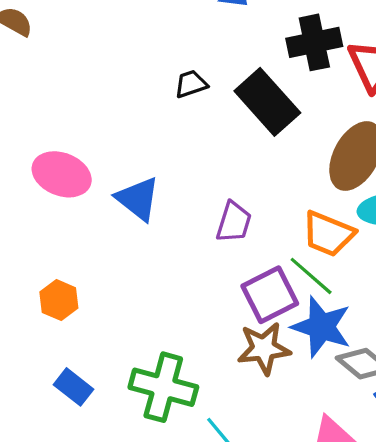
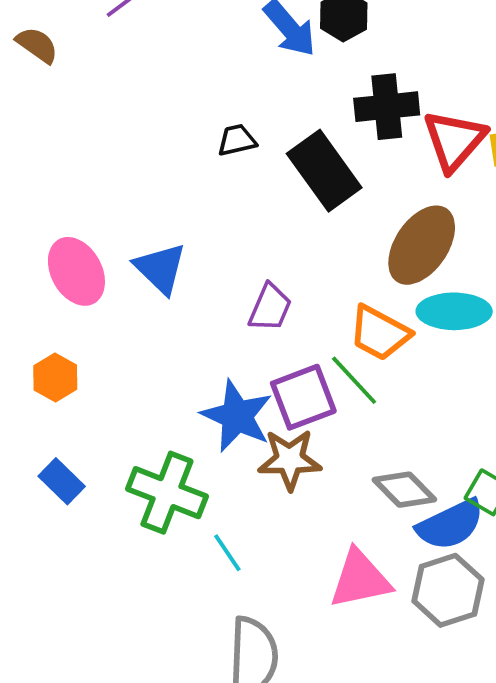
pink ellipse: (62, 174) -> (76, 271), moved, turned 34
blue star: (321, 327) -> (237, 416), moved

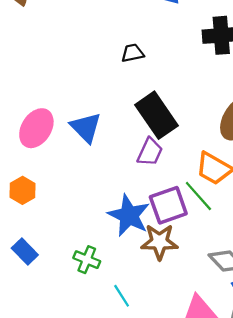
black rectangle: (324, 171) -> (157, 115), moved
pink ellipse: (76, 271) -> (36, 128), turned 60
green cross: (167, 493) -> (87, 260), size x0.6

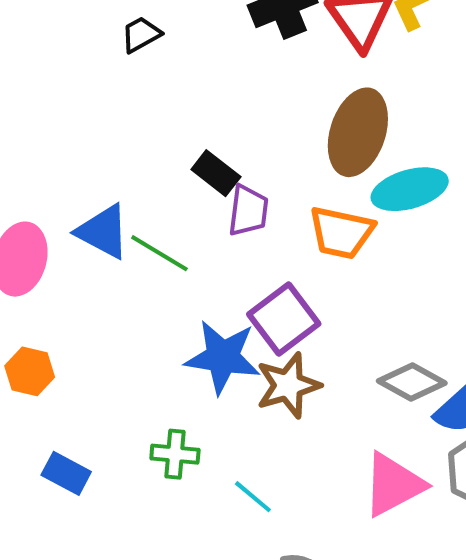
black trapezoid: (133, 53) -> (141, 34), moved
black rectangle: (157, 115) -> (216, 173), size x0.6
purple trapezoid: (150, 152) -> (248, 211), moved
green line: (198, 196) -> (159, 253), moved

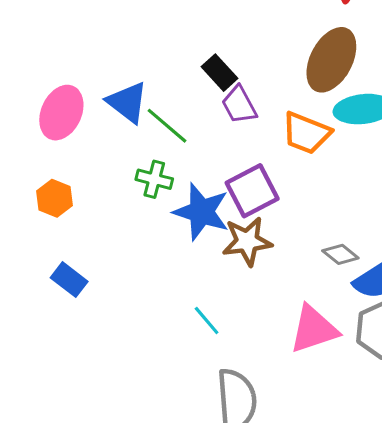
purple trapezoid: (248, 211) -> (239, 105), turned 135
gray diamond: (412, 382) -> (340, 254), size x0.7
green cross: (175, 454) -> (154, 179), moved

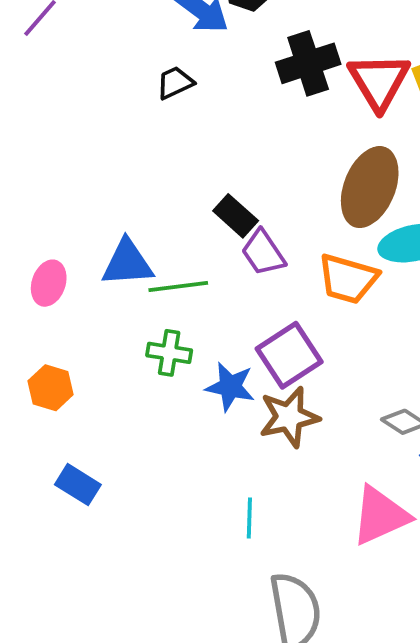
blue triangle: (127, 102) -> (127, 263), turned -36
pink ellipse: (61, 113) -> (49, 283), size x0.7
green line: (167, 126) -> (178, 286), turned -42
blue star: (201, 212) -> (230, 387), size x0.7
cyan line: (207, 321) -> (249, 518), turned 48

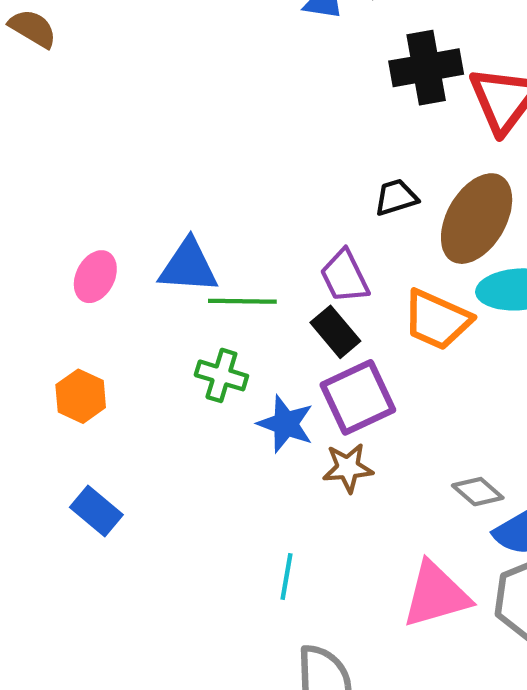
black trapezoid: (175, 83) -> (396, 197), moved
black rectangle: (236, 216) -> (335, 332), moved
brown star: (289, 417) -> (348, 468), size x0.7

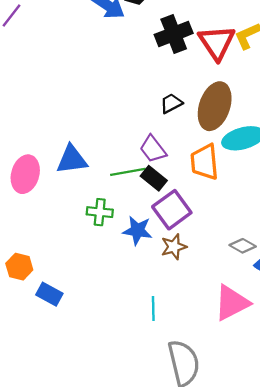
pink ellipse: (95, 277) -> (25, 174), size x1.4
green line: (242, 301) -> (128, 172), moved
orange trapezoid: (437, 320) -> (205, 162), turned 72
orange hexagon: (81, 396) -> (19, 267), moved

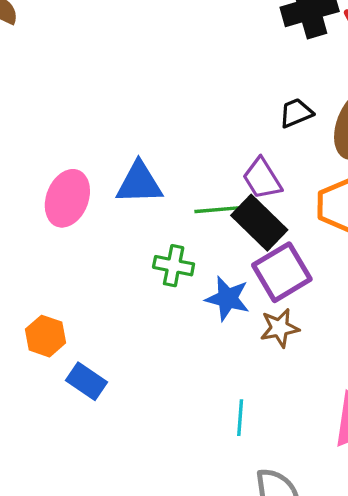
black rectangle: (154, 178) -> (259, 223), size x1.4

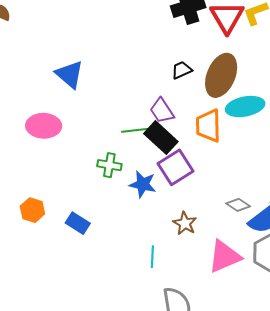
blue triangle: (139, 183) -> (70, 74), moved, turned 44
pink ellipse: (67, 198) -> (44, 126), turned 72
brown star: (280, 328) -> (185, 223), moved, turned -30
blue rectangle: (86, 381) -> (78, 223), moved

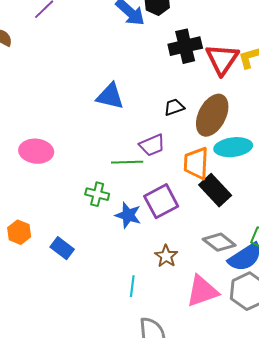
blue triangle: (70, 74) -> (110, 96), moved, turned -32
purple trapezoid: (162, 111) -> (152, 145), turned -84
black rectangle: (161, 138) -> (215, 190), moved
gray diamond: (238, 205) -> (219, 242), size x1.4

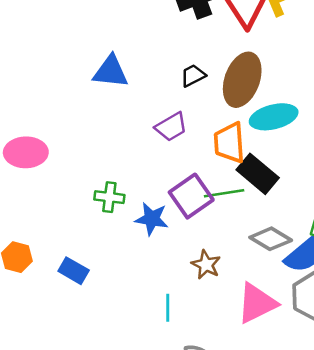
green line: (127, 162) -> (224, 193), moved

